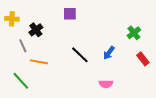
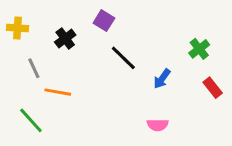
purple square: (70, 14) -> (104, 21), turned 32
black cross: (36, 30) -> (65, 38), moved
black line: (80, 55) -> (123, 58), moved

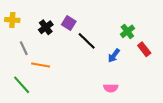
purple square: (104, 21) -> (69, 23), moved
green cross: (199, 49) -> (127, 31), moved
red rectangle: (213, 88) -> (144, 49), moved

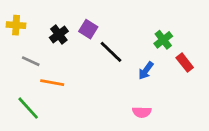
gray line: (24, 48) -> (31, 61), turned -40

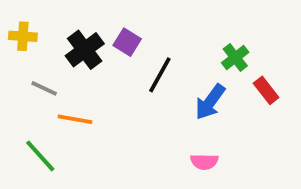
black cross: (59, 34) -> (85, 50), size x1.4
black line: (111, 52) -> (160, 75), turned 75
blue arrow: (146, 71) -> (210, 102), size x1.4

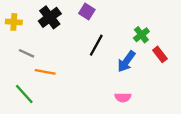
purple square: (127, 42) -> (87, 12), moved
black cross: (85, 50) -> (50, 17), moved

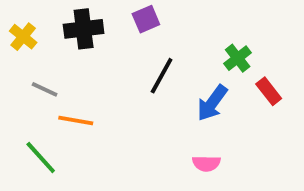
purple square: (87, 12) -> (146, 19), turned 35
black cross: (50, 17) -> (84, 29), turned 30
yellow cross: (14, 22) -> (23, 37), turned 35

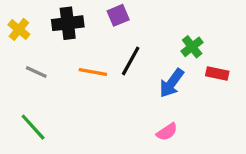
red rectangle: (269, 91) -> (217, 74), turned -40
orange line: (76, 120) -> (93, 72), moved
pink semicircle: (206, 163) -> (167, 132), turned -35

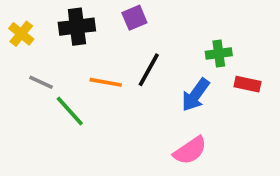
green cross: (192, 47) -> (219, 54), turned 30
green line: (33, 127) -> (70, 111), moved
pink semicircle: (167, 132) -> (190, 151), size x1.4

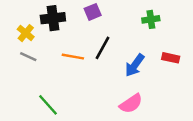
yellow cross: (21, 34) -> (26, 33), moved
green cross: (219, 54) -> (151, 19), moved
green line: (70, 111) -> (48, 105), moved

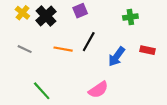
black cross: (53, 18) -> (46, 16), turned -36
yellow cross: (26, 33) -> (22, 13), moved
pink semicircle: (131, 104) -> (98, 90), moved

